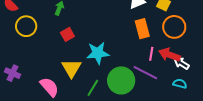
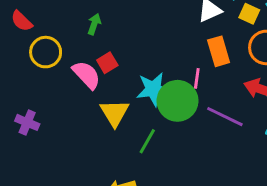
pink line: (151, 54) -> (197, 78), moved
green circle: (121, 80) -> (178, 101), moved
pink semicircle: (49, 87) -> (86, 75), moved

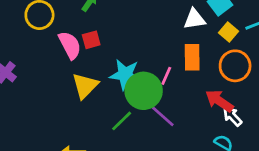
purple line: (225, 117) -> (160, 114), moved
green line: (147, 141) -> (122, 121), moved

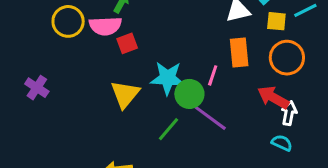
yellow square: (229, 32) -> (276, 21), turned -30
pink semicircle: (70, 45) -> (105, 26), moved, turned 120
green circle: (144, 91) -> (189, 94), size x0.7
white arrow: (232, 116) -> (289, 113), turned 60

